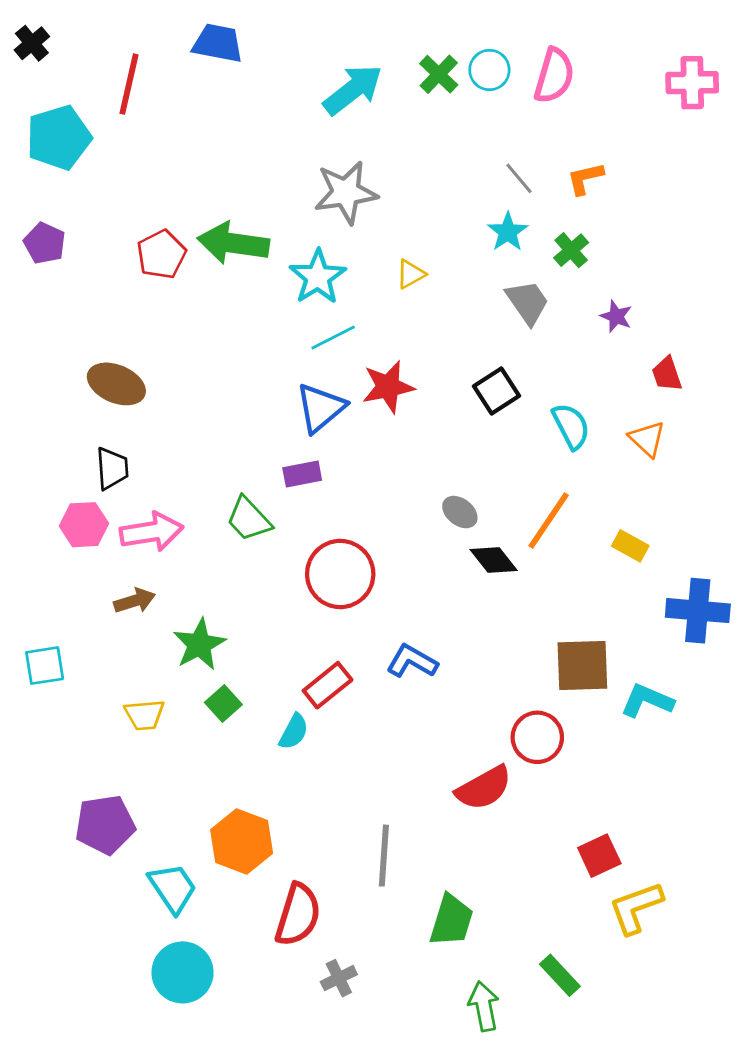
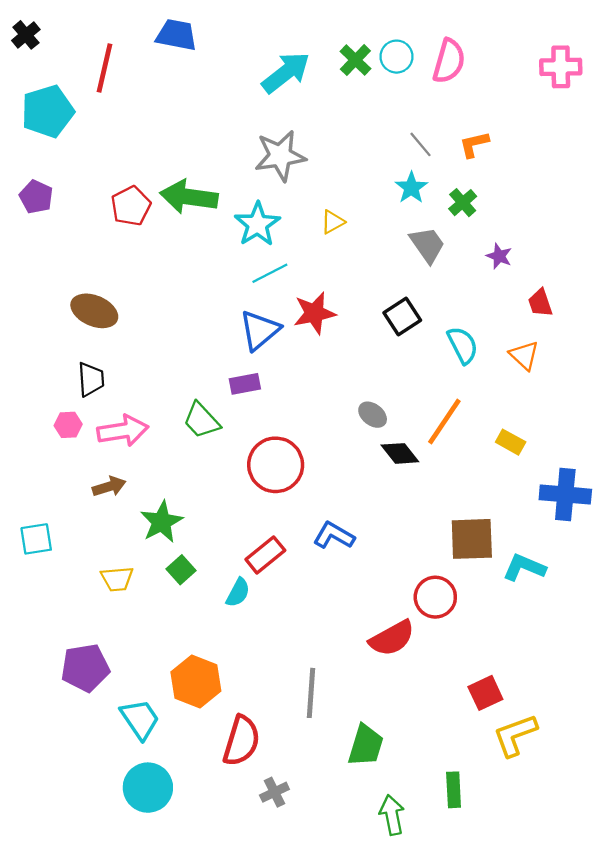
pink hexagon: (84, 525) -> (68, 425), size x0.7
green rectangle: (560, 975) -> (454, 790), turned 40

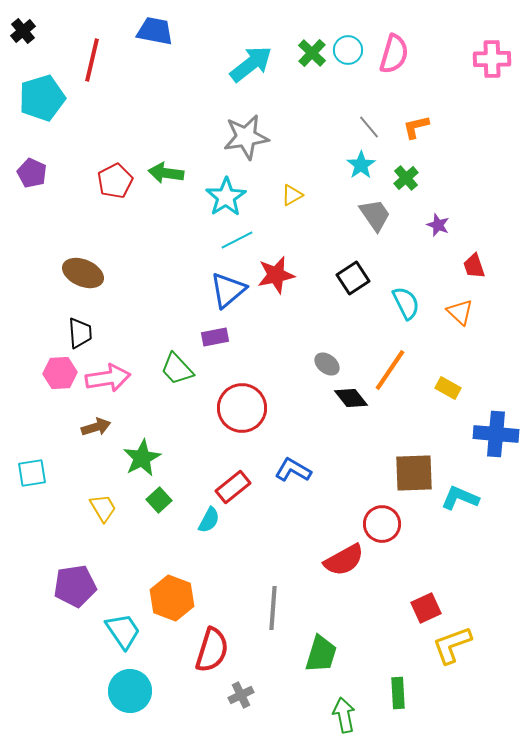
green arrow: (189, 197) -> (166, 173), size x0.7
pink hexagon: (68, 425) -> (60, 373), size x1.4
yellow trapezoid: (117, 579) -> (103, 508), turned -116

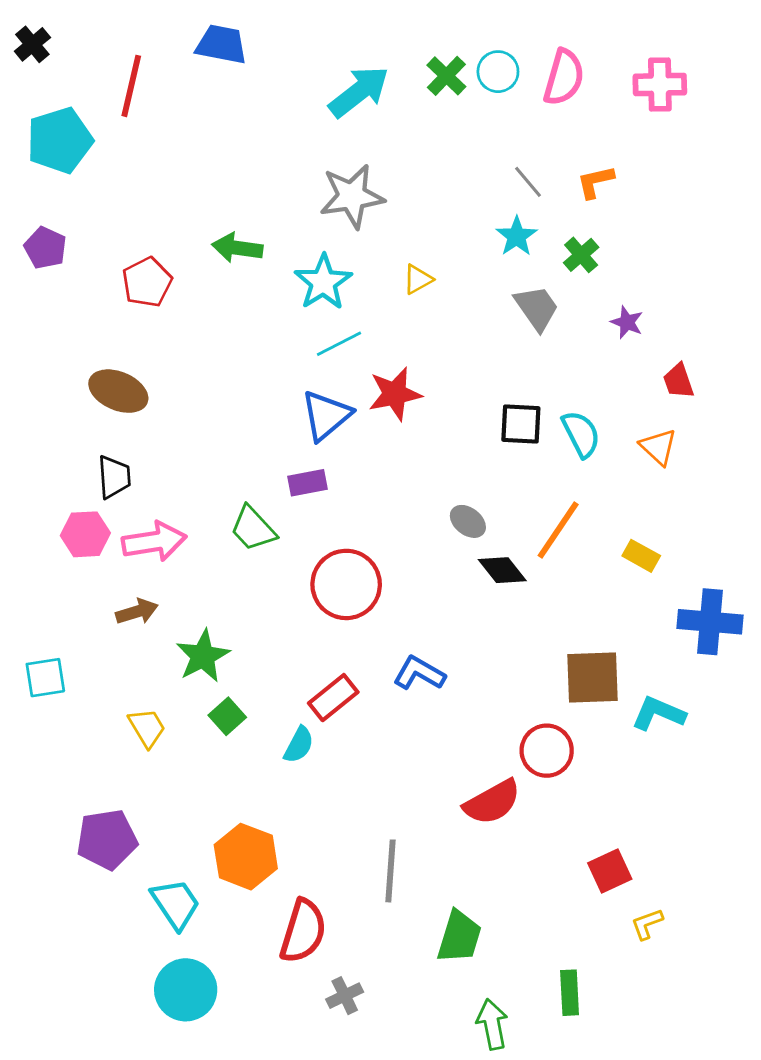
pink cross: (492, 59) -> (660, 84), moved
red pentagon: (115, 181) -> (147, 282), moved
black square: (353, 278) -> (521, 424), moved, turned 36
yellow L-shape: (452, 645) -> (647, 924), size x0.6

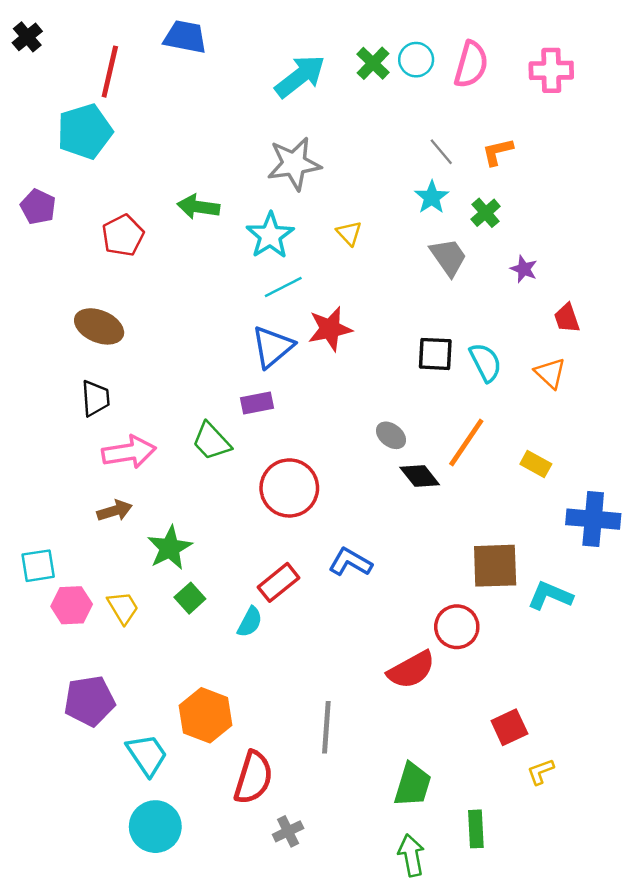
cyan pentagon: (60, 140) -> (85, 131), moved
yellow triangle: (418, 279) -> (349, 233), turned -44
pink hexagon: (85, 534) -> (72, 605), moved
green trapezoid: (459, 937) -> (413, 785), moved

